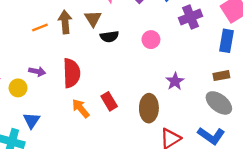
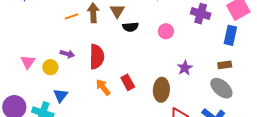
purple cross: (191, 17) -> (201, 14), turned 36

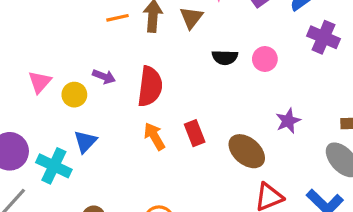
black semicircle: (130, 27) -> (225, 57), moved
brown ellipse: (161, 90) -> (247, 151), turned -60

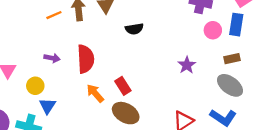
pink circle: (265, 59) -> (213, 30), moved
yellow circle: (74, 95) -> (35, 86), moved
brown ellipse: (247, 151) -> (126, 113), moved

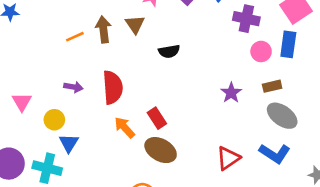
brown rectangle: (232, 59) -> (272, 86), moved

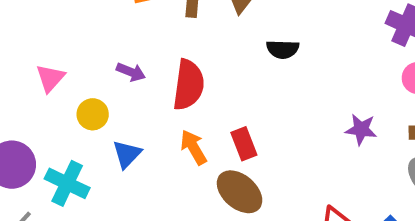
purple star: (231, 93) -> (361, 129), turned 30
blue triangle: (69, 143) -> (127, 154), moved

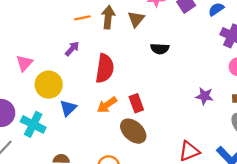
purple arrow: (131, 72) -> (72, 49), moved, turned -70
yellow circle: (93, 114) -> (49, 85), size x1.5
orange arrow: (193, 147) -> (107, 105), turned -96

